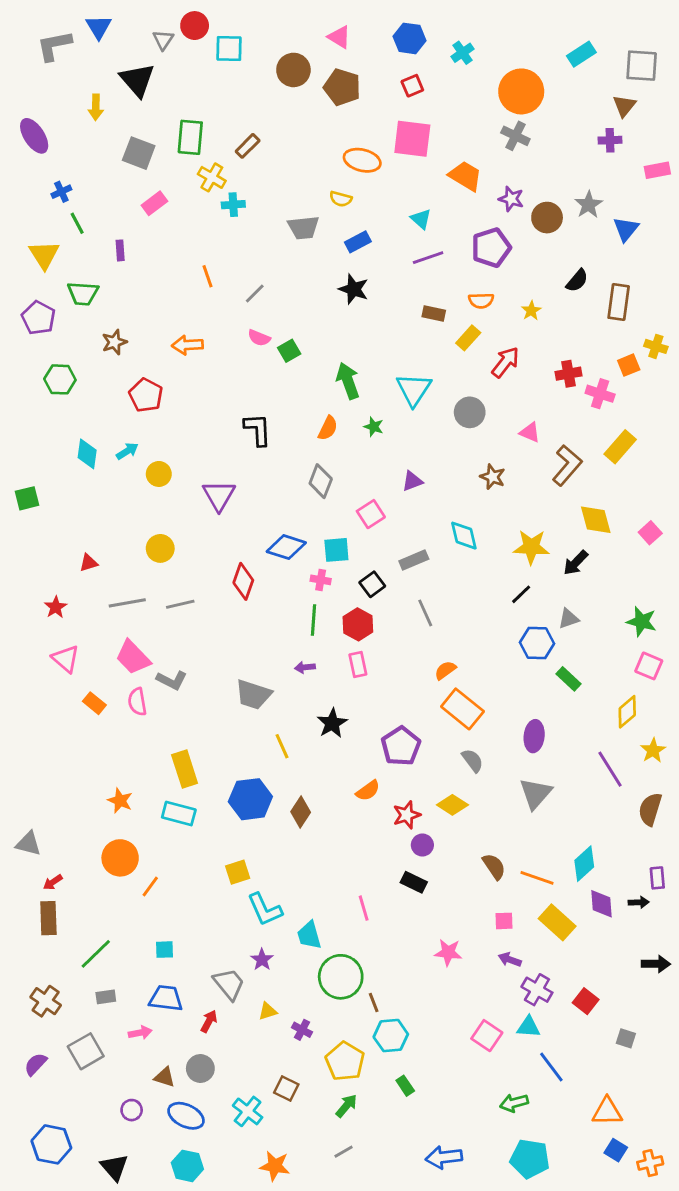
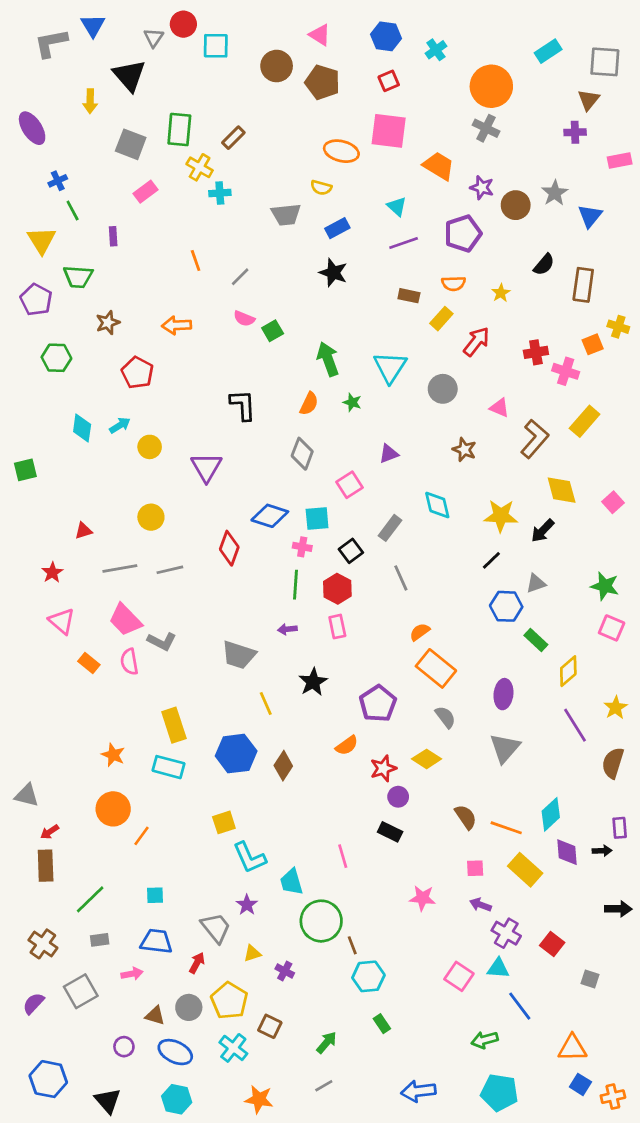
gray rectangle: (414, 560) -> (390, 528), turned -30
yellow diamond: (627, 712) -> (568, 671), moved
yellow pentagon: (345, 1061) -> (229, 1001), moved

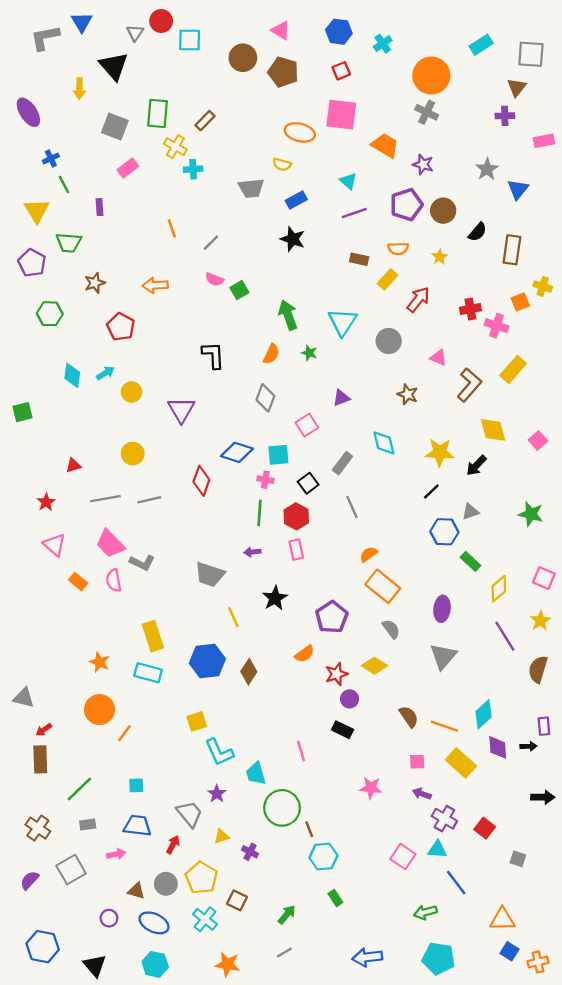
brown circle: (516, 205) -> (443, 211), moved
pink square: (612, 628) -> (544, 578), moved

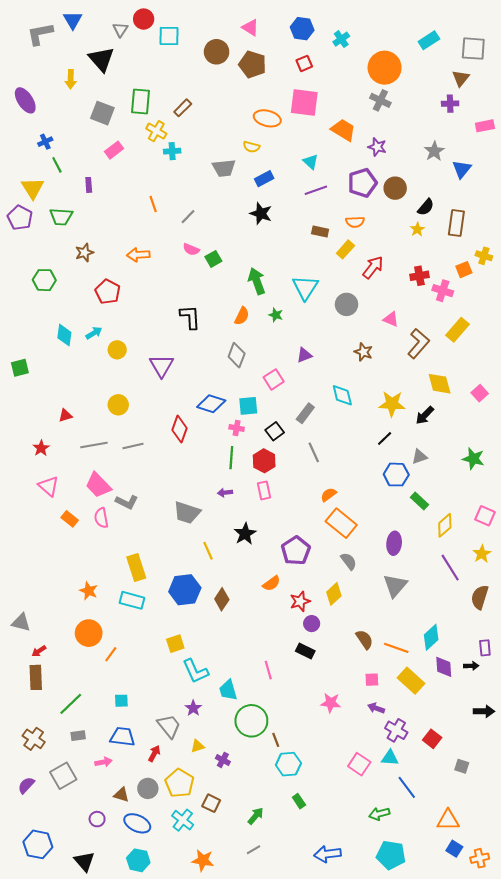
yellow star: (440, 257) -> (417, 229), moved
purple pentagon: (32, 263) -> (20, 218), moved
yellow diamond: (374, 666) -> (334, 594), turned -75

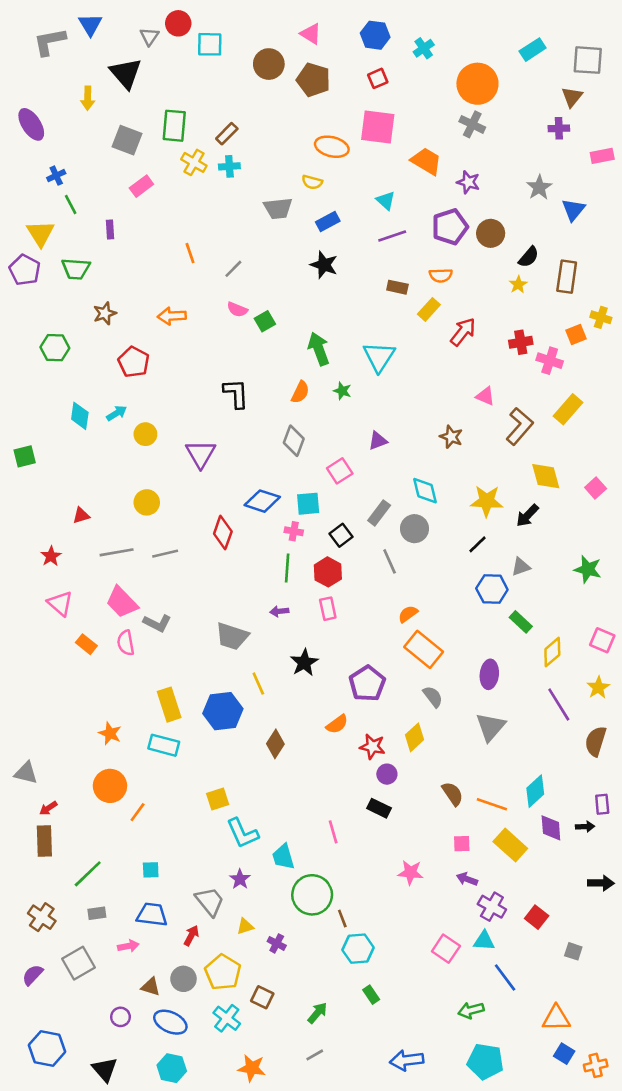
cyan cross: (172, 151) -> (229, 166), moved
gray circle: (347, 304) -> (414, 529), moved
blue hexagon: (185, 590) -> (223, 711), moved
red star: (300, 601) -> (372, 747), turned 30

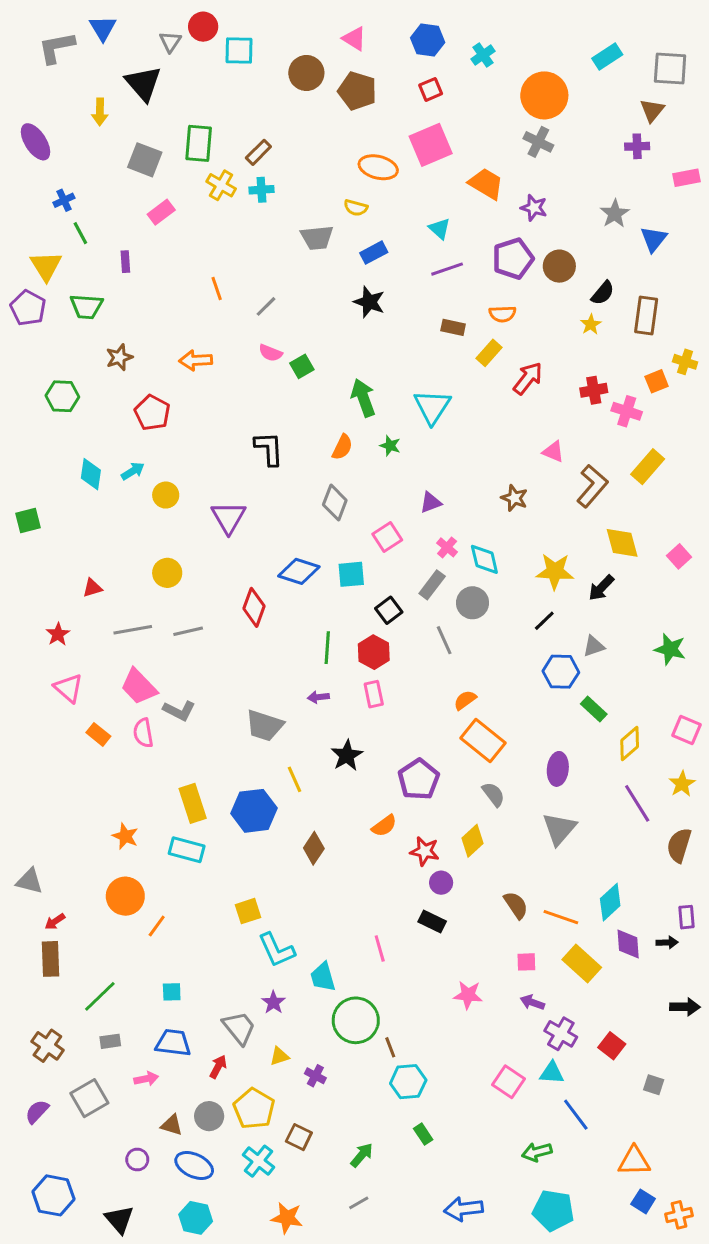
pink square: (378, 127) -> (431, 145), turned -30
pink cross: (294, 531) -> (447, 547), moved, turned 30

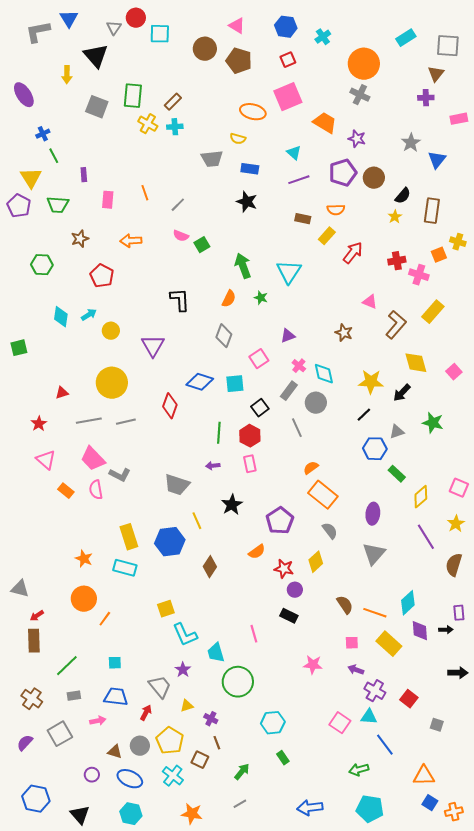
pink rectangle: (161, 212) -> (108, 200), moved, turned -48
blue rectangle: (374, 253) -> (250, 169), turned 36
yellow circle: (167, 573) -> (112, 383), size x1.6
green star: (670, 649) -> (433, 423), moved
brown line: (390, 1047) -> (217, 743), moved

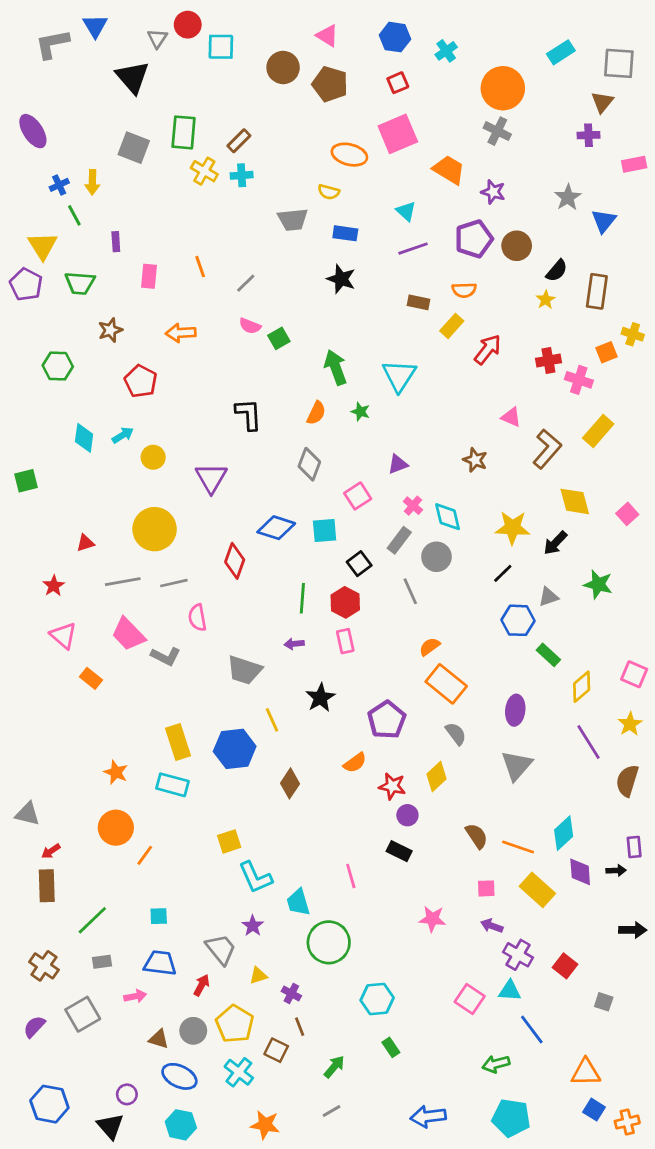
yellow arrow: (67, 75) -> (92, 182), moved
pink semicircle: (96, 490) -> (197, 618), moved
purple circle: (92, 775) -> (127, 1094), moved

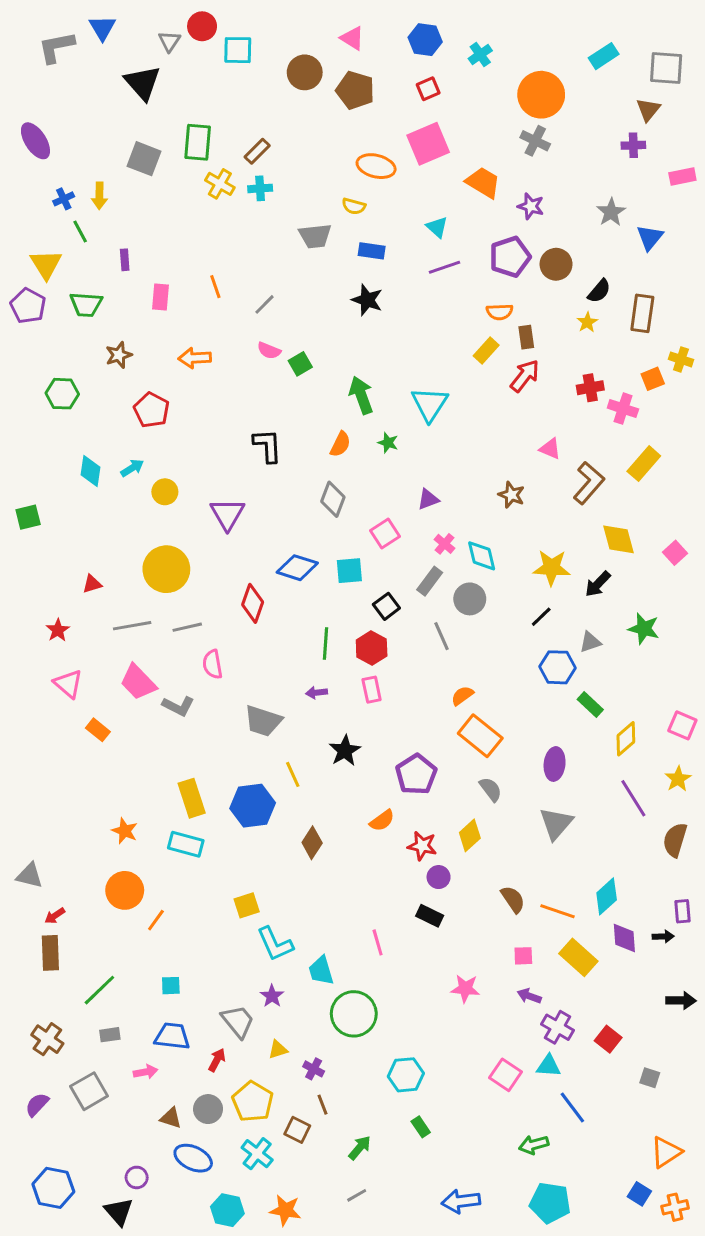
brown rectangle: (419, 302) -> (526, 337), moved, turned 70
orange triangle: (586, 1072) -> (666, 1152), moved, turned -32
cyan hexagon: (181, 1125) -> (227, 1210), moved

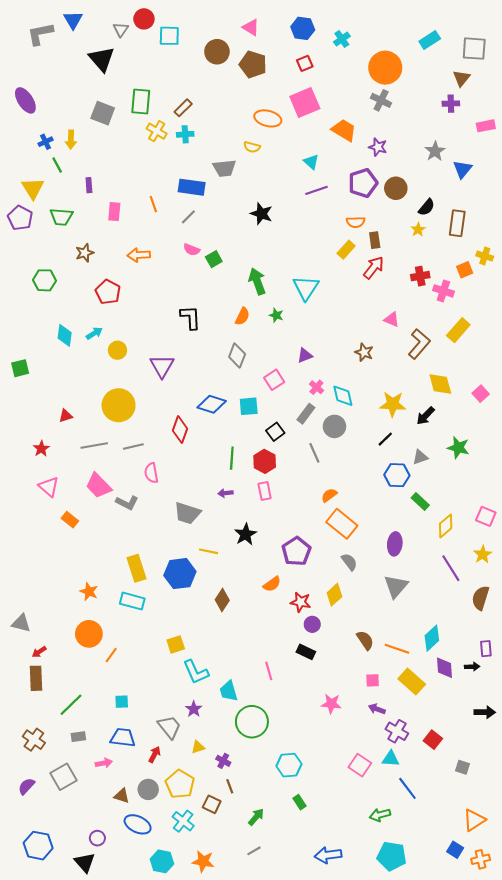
blue rectangle: (372, 251) -> (192, 187), moved, size x1.4
yellow line: (293, 774) -> (209, 551), turned -54

